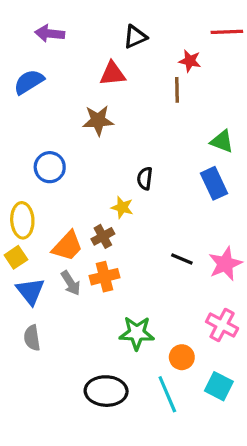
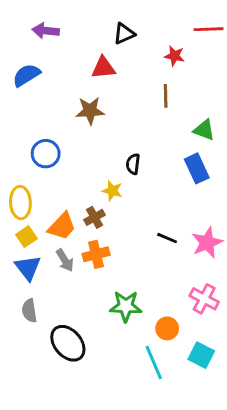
brown line: (177, 90) -> (166, 96), moved
yellow square: (16, 257) -> (26, 237), moved
black ellipse: (106, 391) -> (68, 343), moved, turned 48

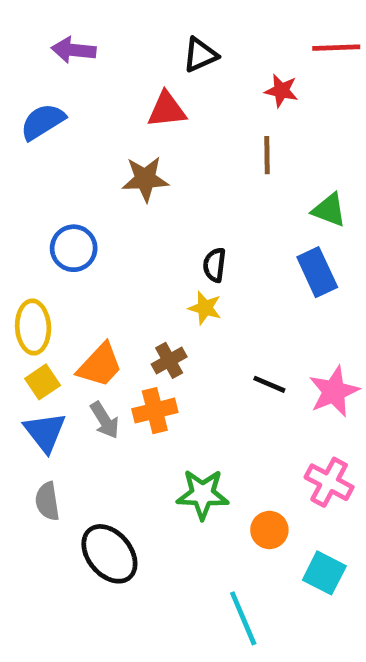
yellow star: (112, 191) -> (205, 308), moved
brown cross: (95, 217) -> (169, 360), moved
cyan line: (154, 363) -> (243, 618), moved

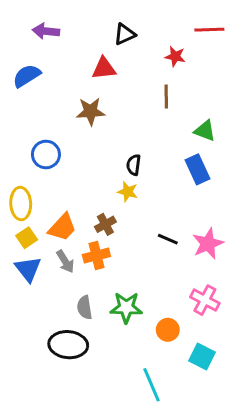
gray semicircle: (47, 501) -> (85, 308), moved
black ellipse: (109, 554) -> (68, 345), turned -45

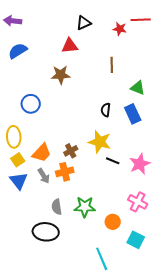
purple arrow: (46, 31) -> (13, 21), moved
red star: (175, 56) -> (120, 29), moved
black semicircle: (134, 165) -> (106, 110), moved
yellow star: (128, 192) -> (100, 142), moved, size x1.6

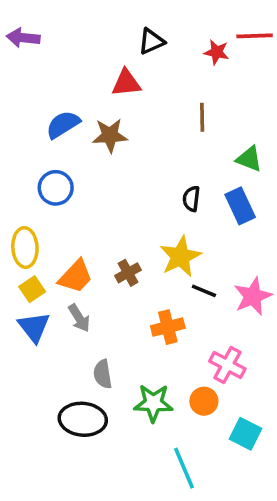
blue semicircle: (18, 51) -> (63, 125), moved
yellow star: (100, 142) -> (180, 257), turned 30
orange cross: (65, 172) -> (168, 327), moved
pink cross: (138, 202) -> (227, 365), moved
green star: (85, 207) -> (153, 403), moved

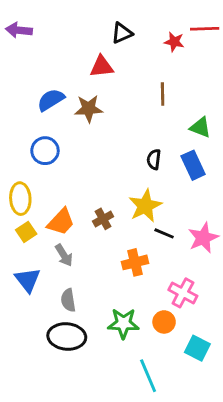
blue triangle: (34, 327) -> (28, 280), moved
gray semicircle: (103, 374) -> (68, 300), moved

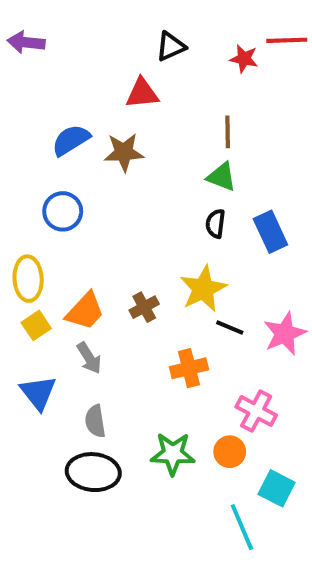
green triangle: (200, 127) -> (222, 177), moved
cyan line: (148, 376) -> (242, 527), moved

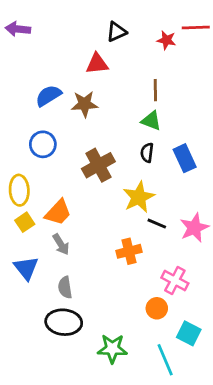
brown cross: (144, 307) -> (98, 165), moved, size x1.6
green star: (173, 454) -> (112, 349), moved

